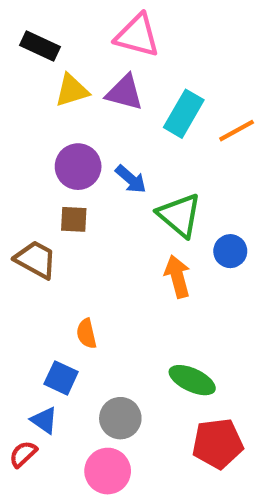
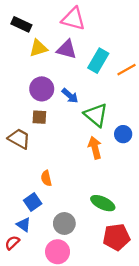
blue square: (61, 378) -> (33, 202), turned 30

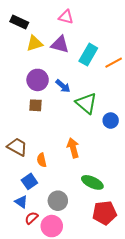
pink triangle: (73, 19) -> (66, 17), size x0.7
brown trapezoid: (19, 139) -> (17, 147), moved
orange arrow: (95, 148) -> (73, 148), moved
red semicircle: (12, 243) -> (31, 218), moved

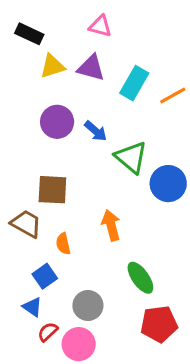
brown square: (36, 105) -> (52, 190), moved, size x1.5
blue circle: (111, 121) -> (168, 184), size x1.5
green ellipse: (92, 182) -> (140, 278), turned 30

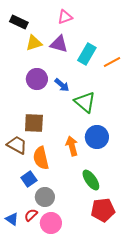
pink triangle: (100, 26) -> (65, 17), turned -35
blue circle: (168, 184) -> (97, 137), moved
orange semicircle: (63, 244) -> (41, 158), size x1.6
gray circle: (88, 305) -> (45, 197), moved
blue triangle: (32, 307) -> (12, 219), moved

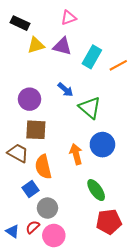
purple circle: (37, 79) -> (30, 99), moved

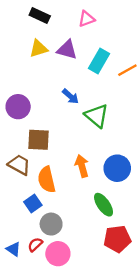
pink triangle: (69, 18) -> (86, 19), moved
black rectangle: (20, 23) -> (40, 15), moved
purple circle: (30, 99) -> (18, 107), moved
blue circle: (102, 145) -> (117, 168), moved

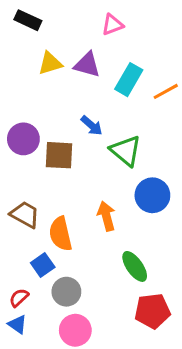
black rectangle: (40, 15) -> (28, 20), moved
brown square: (39, 140) -> (59, 155), moved
blue circle: (117, 168) -> (152, 195), moved
red semicircle: (35, 245) -> (19, 298), moved

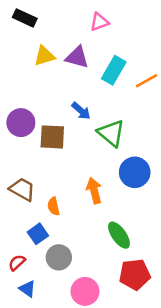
orange semicircle: (60, 234) -> (54, 206), size x0.6
blue triangle: (17, 324) -> (27, 289), moved
pink circle: (75, 330) -> (85, 291), moved

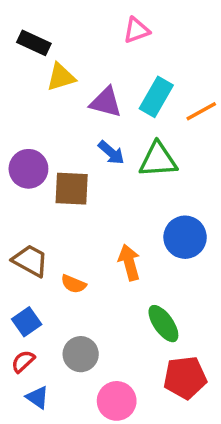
black rectangle: (25, 18) -> (34, 43), moved
purple triangle: (77, 57) -> (106, 102), moved
green triangle: (111, 133) -> (158, 160), moved, turned -44
orange semicircle: (54, 206) -> (73, 284), turned -54
blue square: (38, 234) -> (27, 322), moved

